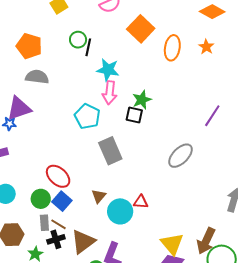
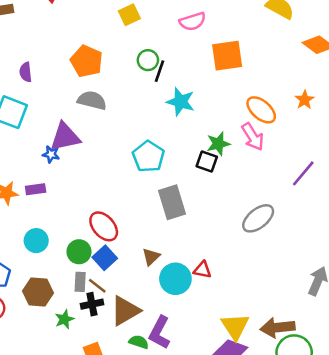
orange square: (141, 29) -> (227, 56), turned 32
orange star: (206, 47) -> (305, 100), moved
orange ellipse: (172, 48) -> (261, 110), moved, turned -65
pink arrow: (110, 93) -> (253, 137), moved, turned -45
brown arrow: (206, 241) -> (278, 328), turned 52

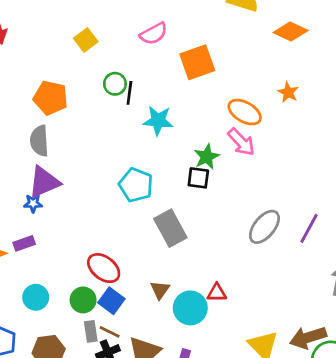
gray semicircle: (92, 100) -> (39, 141), moved, turned -96
purple line: (303, 173) -> (309, 228), moved

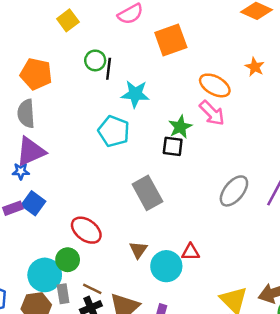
cyan pentagon: (136, 185) -> (114, 131), moved
cyan circle: (36, 297) -> (45, 275), moved, size x1.4
blue square: (111, 301) -> (33, 203), moved
gray rectangle: (91, 331) -> (63, 294), moved

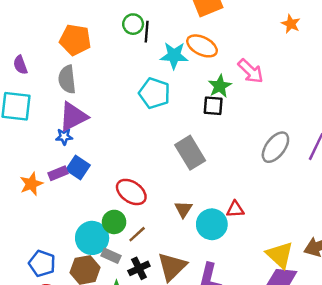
orange ellipse: (215, 85) -> (202, 46), moved
brown line: (92, 289) -> (137, 234), moved, turned -66
gray rectangle: (63, 294) -> (111, 256), turned -54

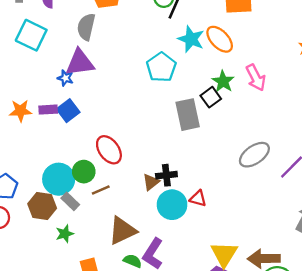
green star: (220, 86) -> (223, 81), turned -30
black square: (213, 106) -> (211, 97), turned 30
gray rectangle: (190, 153) -> (188, 115), moved
black cross: (139, 268) -> (166, 175), moved

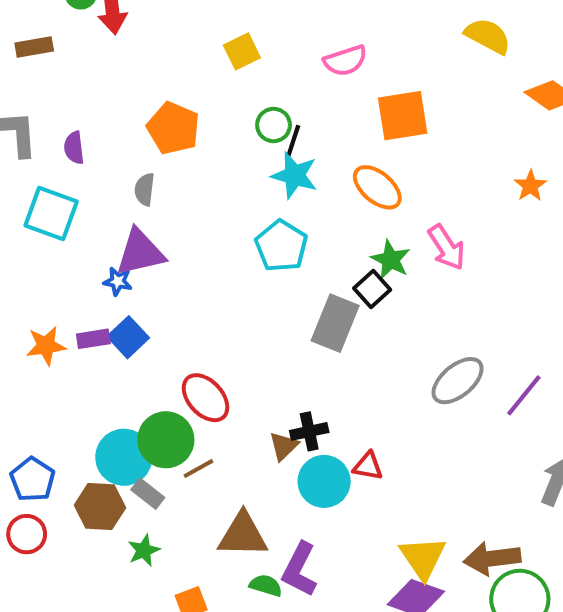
gray semicircle: (86, 27) -> (145, 189), size x0.7
cyan star: (191, 39) -> (294, 175), moved
gray rectangle: (188, 115) -> (335, 323), turned 40
green circle: (84, 172) -> (166, 440), size x1.4
brown triangle: (122, 231) -> (243, 535), turned 32

